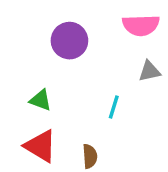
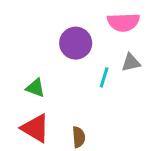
purple circle: (69, 41) -> (76, 43), moved
cyan line: (114, 107) -> (104, 77), moved

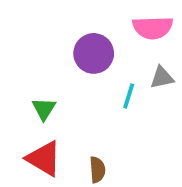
green triangle: (35, 88) -> (44, 109), turned 42

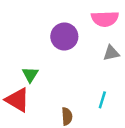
cyan line: (129, 96) -> (102, 100), moved
red triangle: (44, 159) -> (17, 100), moved

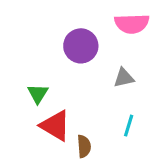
gray triangle: (111, 53) -> (124, 78), moved
red triangle: (17, 100) -> (55, 126), moved

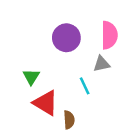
pink semicircle: (132, 24) -> (109, 35), moved, turned -88
cyan line: (129, 126) -> (85, 86), moved, turned -42

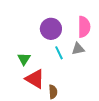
cyan line: (85, 86) -> (59, 53), moved

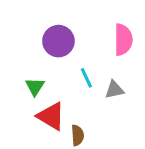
purple circle: (51, 29) -> (58, 41), moved
gray triangle: (78, 49) -> (114, 90), moved

